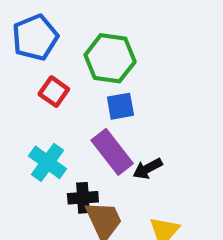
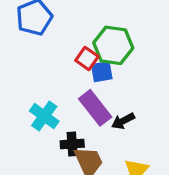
green hexagon: (110, 58) -> (113, 45), moved
red square: (54, 92) -> (87, 58), moved

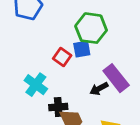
red square: (87, 58) -> (62, 57), moved
purple rectangle: (95, 108) -> (116, 78), moved

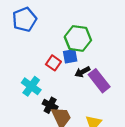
black arrow: (99, 89) -> (82, 72), moved
black cross: (58, 107) -> (50, 105), turned 32

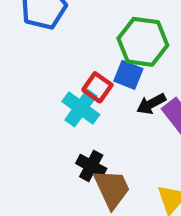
blue square: (70, 56) -> (128, 75), turned 32
cyan cross: (31, 86) -> (81, 108), moved

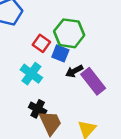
red square: (97, 87) -> (41, 43), moved

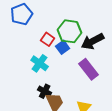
blue square: (60, 53) -> (63, 47), turned 32
black arrow: (74, 71) -> (93, 41), moved, size x1.6

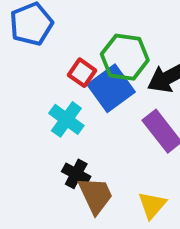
blue square: (63, 47) -> (111, 88), size x1.6

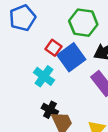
green hexagon: (125, 57) -> (83, 23), moved

